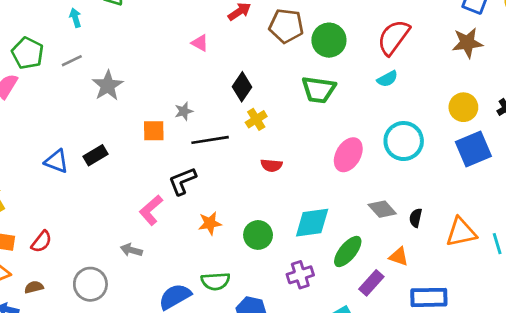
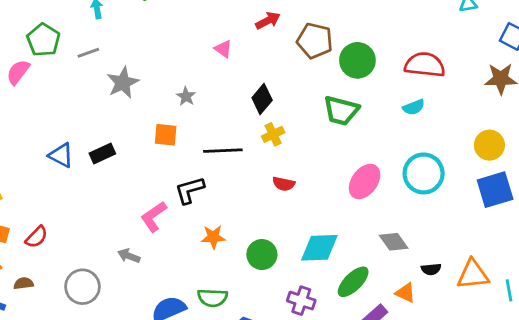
red semicircle: (394, 37) -> (425, 65), turned 54
gray star: (184, 111) -> (186, 96), moved, turned -30
black semicircle: (416, 218) -> (431, 269), moved, turned -114
purple cross: (300, 275) -> (301, 301), turned 30

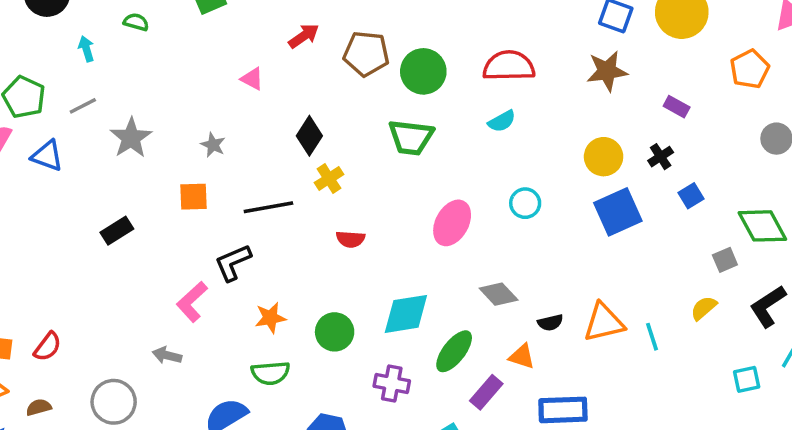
blue triangle: (61, 155) -> (47, 156), moved
cyan circle: (424, 173) -> (525, 203), size x0.6
green semicircle: (213, 298) -> (270, 373), moved

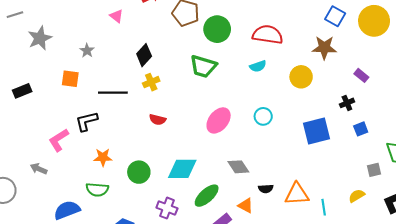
yellow circle: (604, 157) -> (301, 77), moved

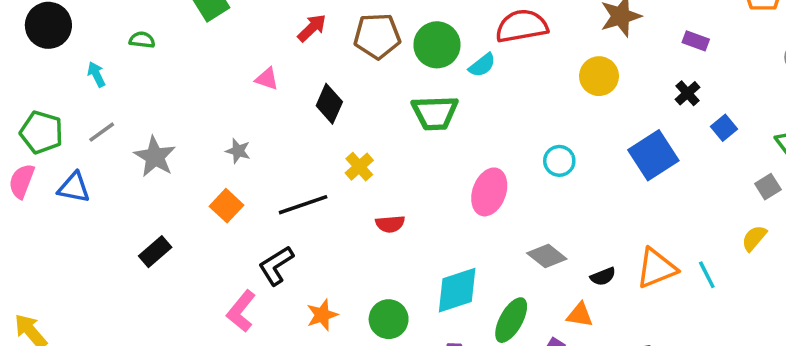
black diamond: (144, 55) -> (329, 104), moved
cyan semicircle: (258, 66) -> (482, 65), moved
orange square: (70, 79) -> (226, 206), turned -36

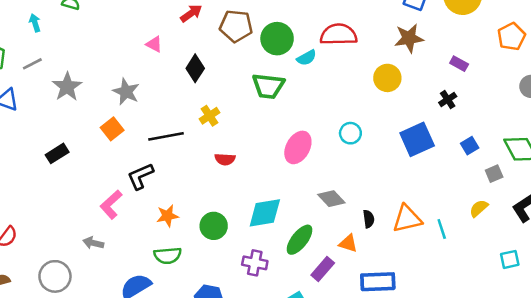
blue square: (724, 128) -> (470, 146), moved
gray star: (238, 151) -> (126, 92), size x1.5
black semicircle: (603, 276) -> (369, 219), turned -84

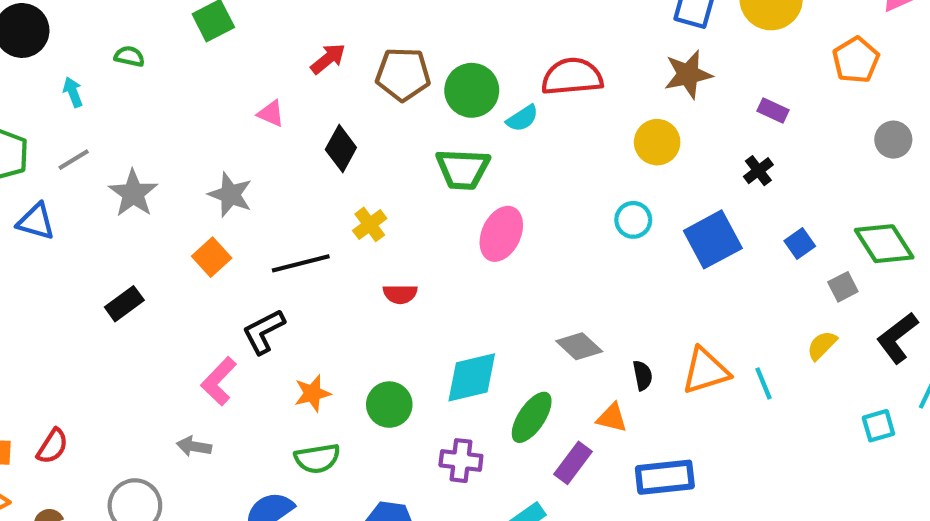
cyan circle: (350, 133) -> (633, 220), moved
pink ellipse: (298, 147) -> (501, 234), moved

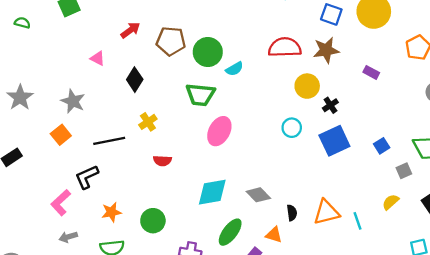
red semicircle: (572, 77) -> (285, 47), moved
black cross: (758, 171) -> (330, 105), moved
cyan diamond: (472, 377) -> (212, 192), moved
gray arrow: (194, 446) -> (68, 237), moved, turned -30

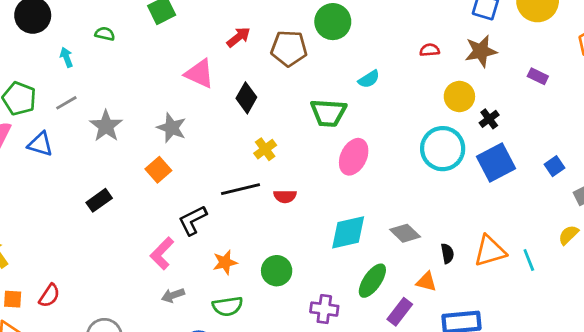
red semicircle: (285, 47) -> (430, 50), size x0.5
green circle: (208, 52) -> (333, 22), moved
pink triangle: (98, 58) -> (200, 74), size x1.6
cyan circle: (292, 128) -> (443, 149), size x1.8
black line: (109, 141) -> (240, 189), moved

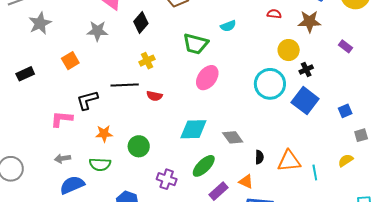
gray star: (172, 128) -> (97, 31), moved, turned -30
blue square: (496, 162) -> (305, 101), turned -36
pink L-shape: (162, 253) -> (62, 119), turned 40
orange triangle: (426, 282) -> (246, 182), moved
gray arrow: (173, 295) -> (62, 158), moved

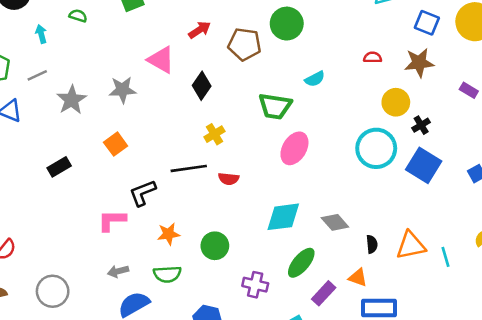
gray star: (97, 31) -> (122, 90), moved

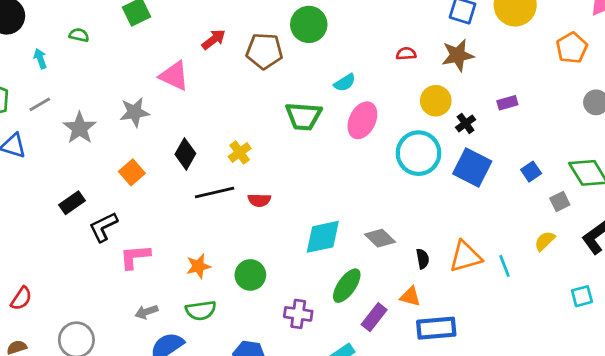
black diamond: (202, 86) -> (185, 154), moved
purple rectangle: (469, 90) -> (507, 103), moved, turned -42
pink ellipse: (294, 148) -> (362, 120), moved
black L-shape: (143, 193) -> (103, 227), moved

